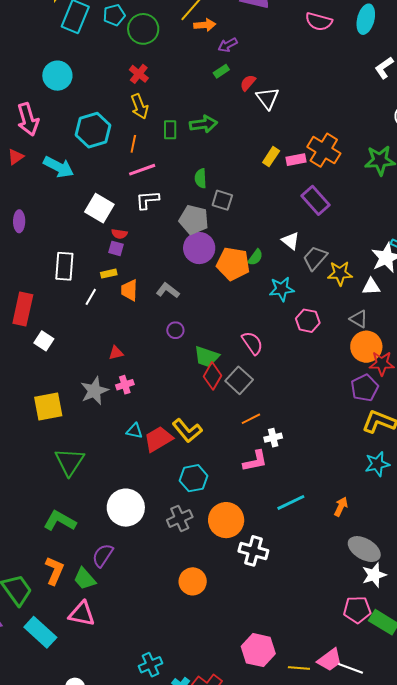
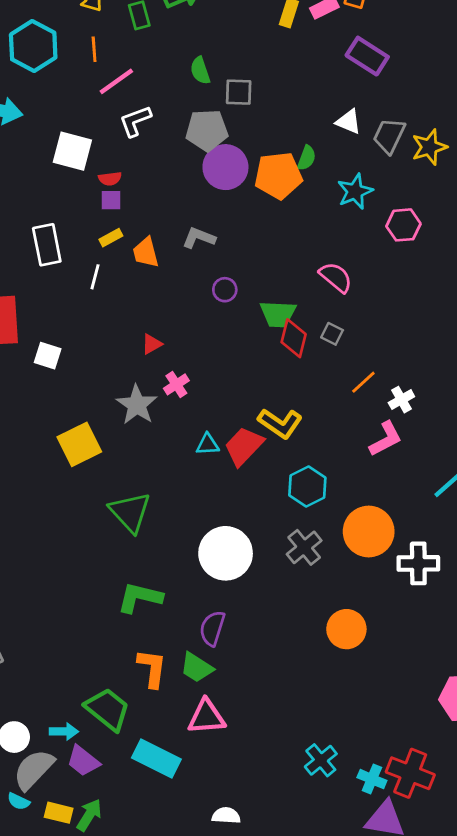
gray square: (239, 380) -> (332, 334), size x0.6

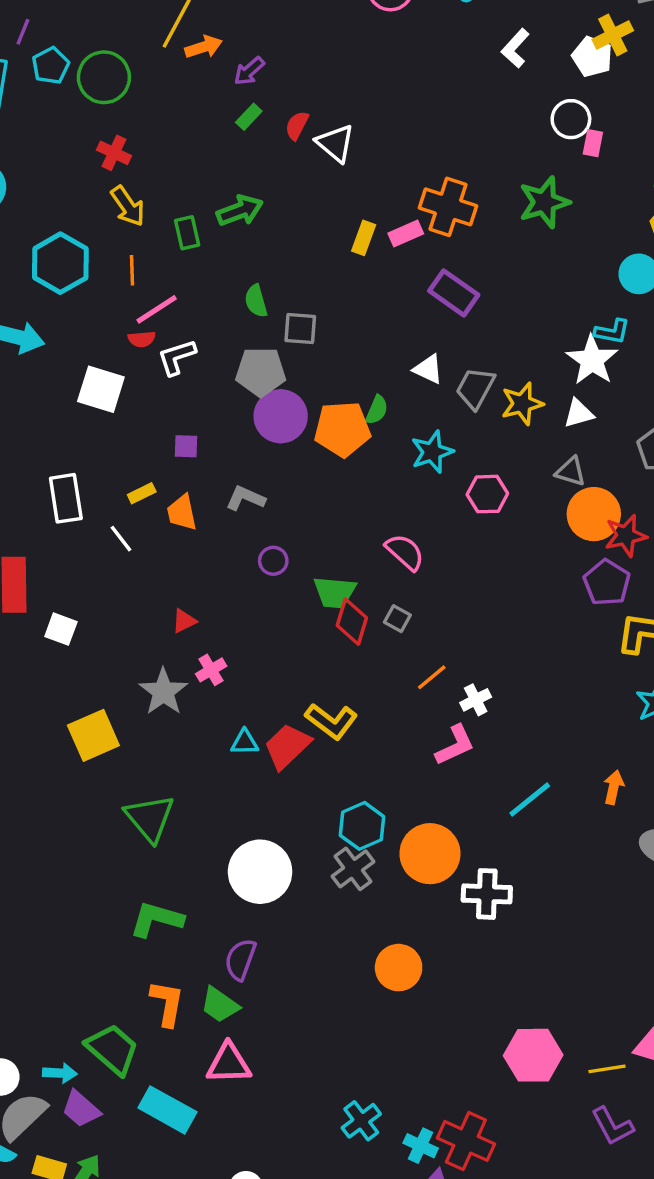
red semicircle: (110, 179) -> (142, 339), moved
purple square: (111, 200) -> (186, 446), moved
white line: (95, 277) -> (121, 539), turned -55
cyan hexagon: (307, 486) -> (362, 826), moved

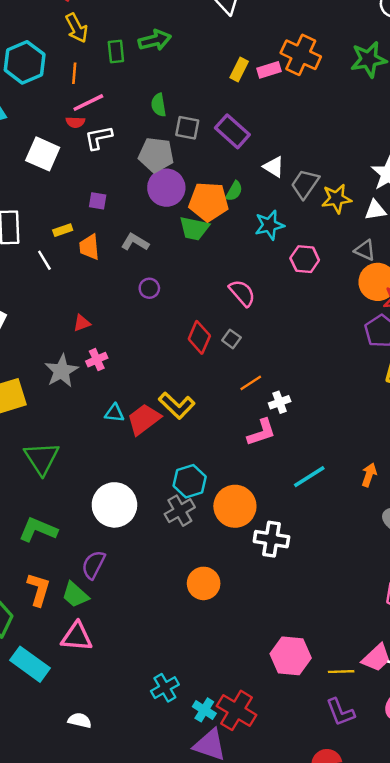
purple rectangle: (454, 293) -> (232, 131), moved
green trapezoid: (335, 592) -> (194, 228), moved

